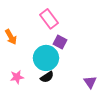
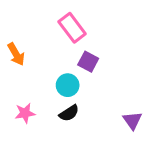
cyan circle: (46, 58) -> (68, 85), size x0.6

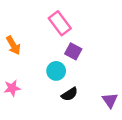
pink star: (25, 113) -> (12, 88), moved
black semicircle: (69, 113) -> (70, 94), moved

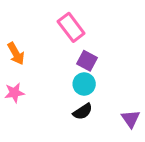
cyan circle: (56, 71) -> (84, 84), moved
pink star: (12, 88) -> (14, 93), moved

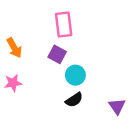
pink rectangle: (71, 27) -> (64, 24), turned 30
purple square: (87, 61) -> (57, 54), moved

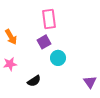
purple square: (57, 54) -> (44, 42), turned 32
black semicircle: (74, 100) -> (34, 81), moved

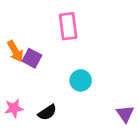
purple square: (44, 42) -> (32, 58), moved, turned -32
pink star: (10, 64) -> (14, 108), moved

